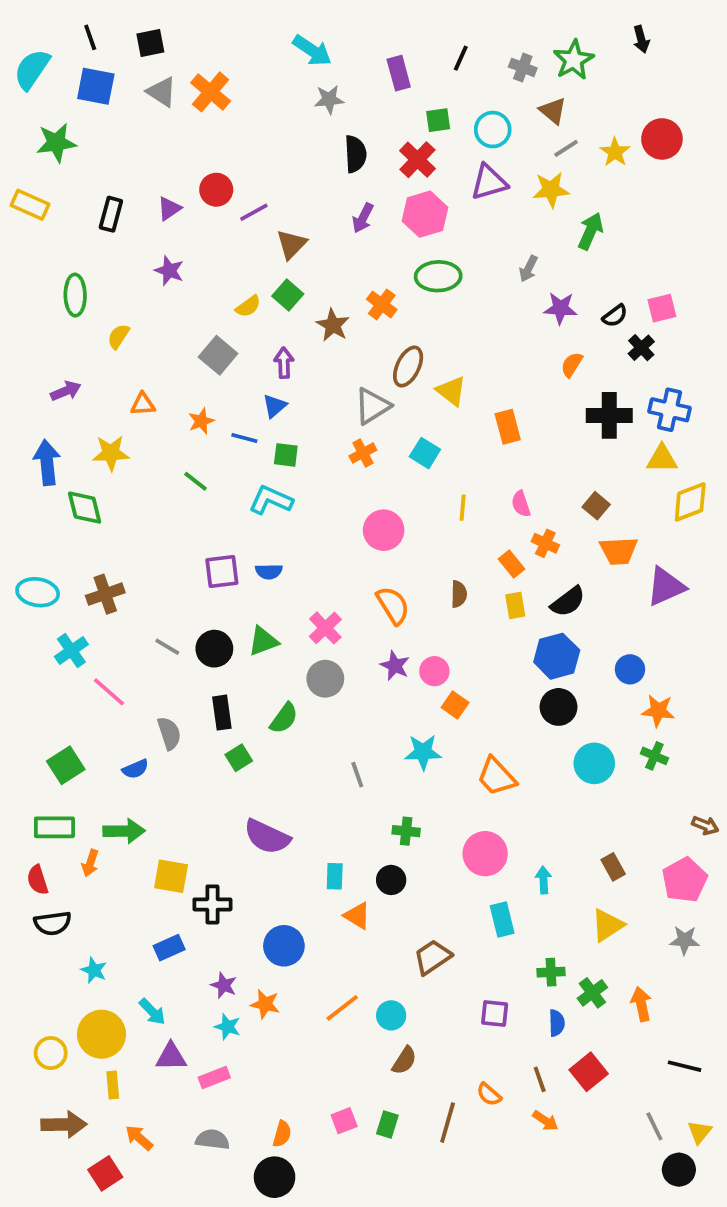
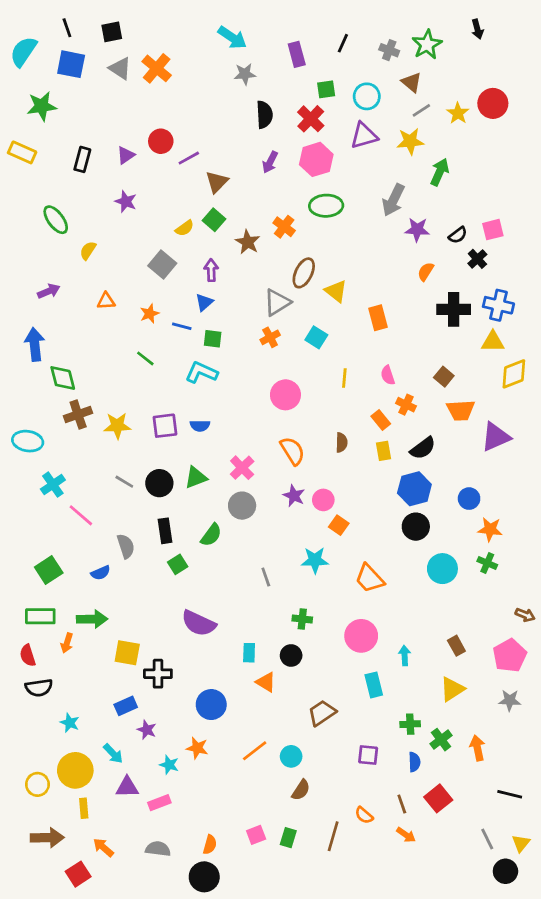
gray arrow: (528, 269) -> (393, 200), size x1.6
green ellipse: (75, 295) -> (56, 220), turned -36
yellow star: (111, 453) -> (117, 426), moved
brown cross: (105, 594) -> (78, 414), moved
purple star: (224, 985) -> (147, 730), moved

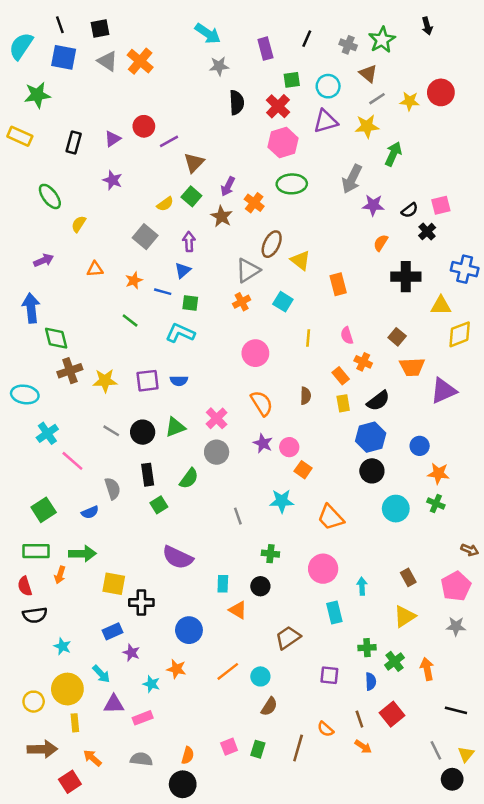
yellow star: (458, 113) -> (410, 101), turned -30
purple arrow: (270, 162) -> (228, 186), moved
blue cross: (498, 305) -> (465, 269), moved

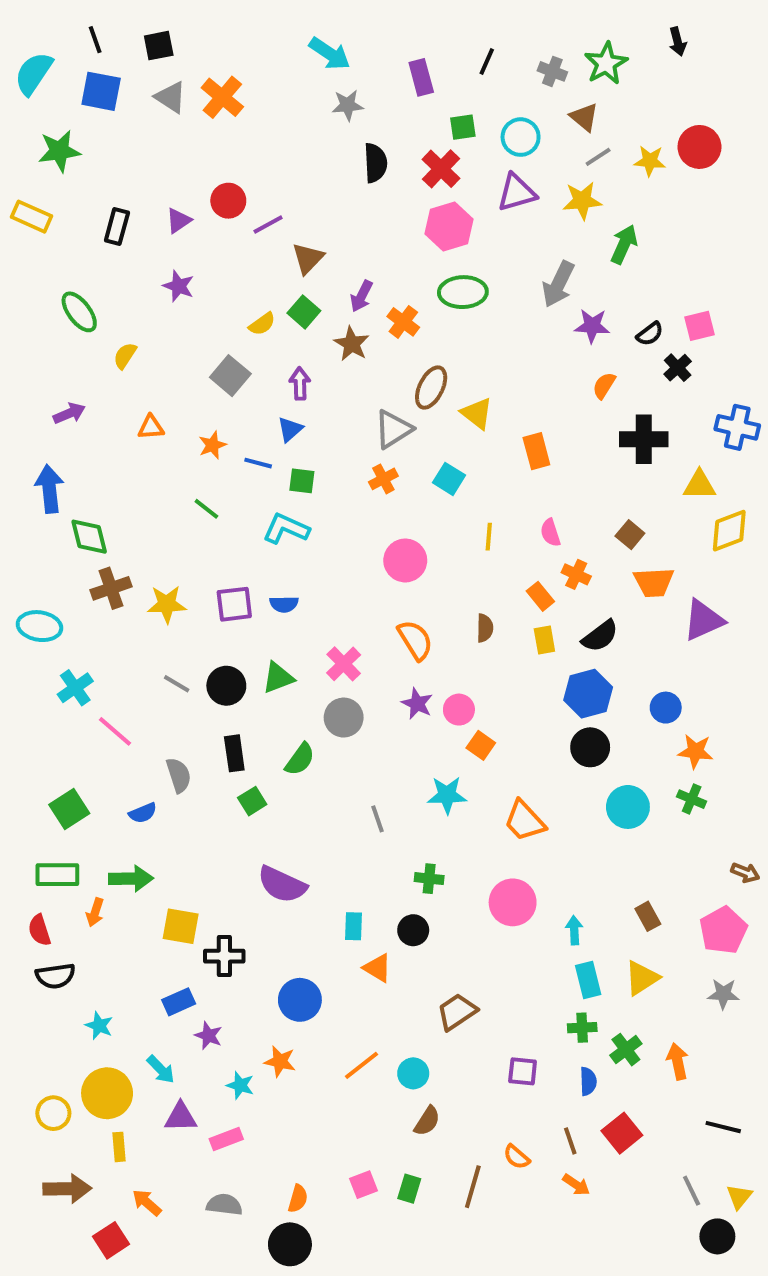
cyan rectangle: (334, 613) -> (588, 980), moved

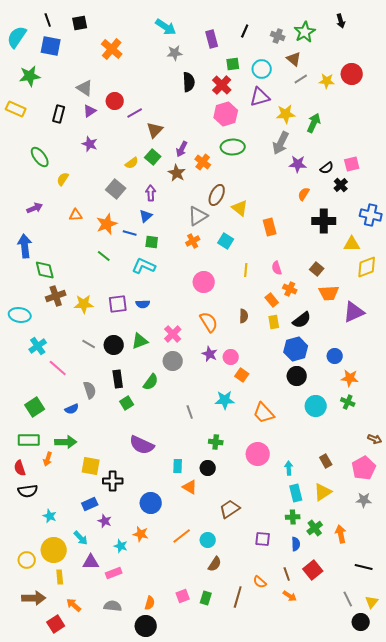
gray triangle: (171, 97) -> (85, 88), moved
yellow star: (582, 201) -> (286, 114), moved
orange star: (212, 445) -> (107, 224), size x1.5

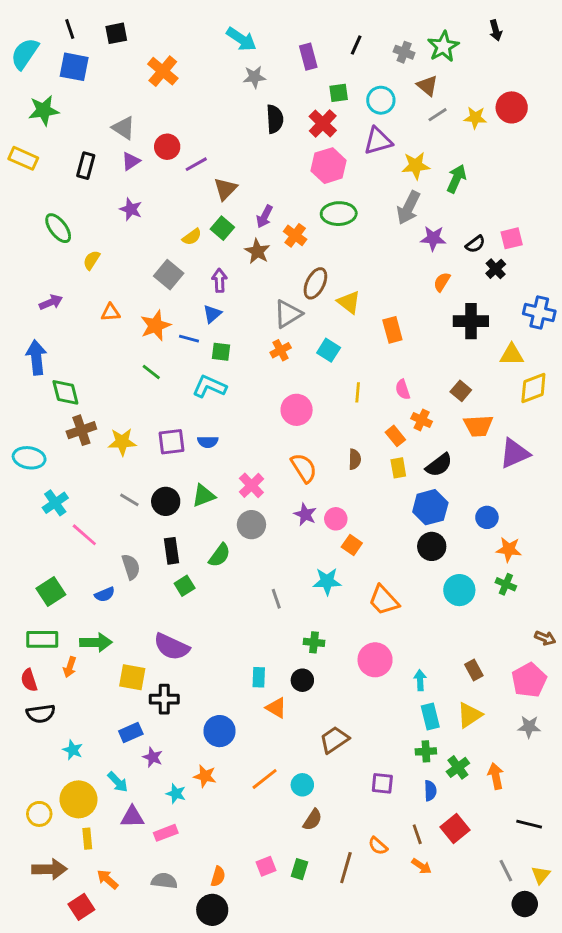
purple semicircle: (142, 445) -> (172, 647), moved

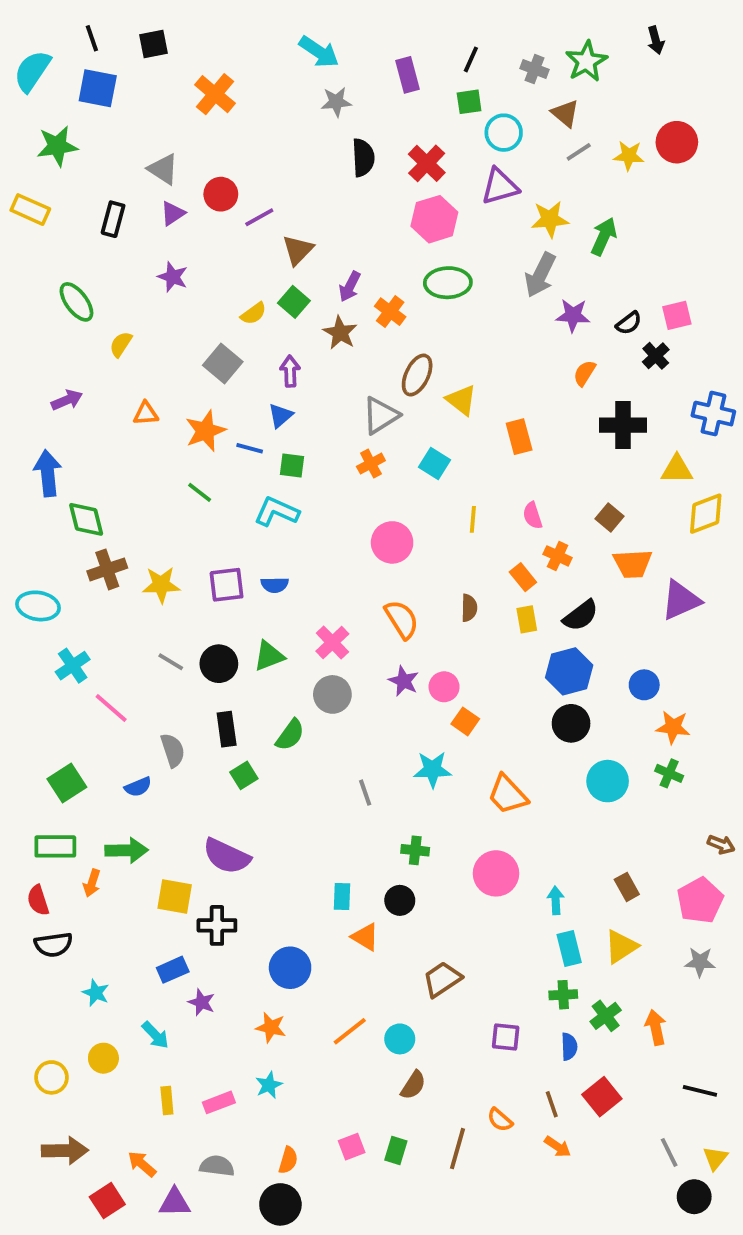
green square: (339, 93) -> (469, 102), moved
cyan star: (176, 794) -> (269, 1085), moved, turned 30
yellow circle: (78, 799) -> (103, 1058), size x0.6
purple triangle: (132, 817) -> (175, 1202), moved
yellow rectangle: (87, 839) -> (167, 1100), moved

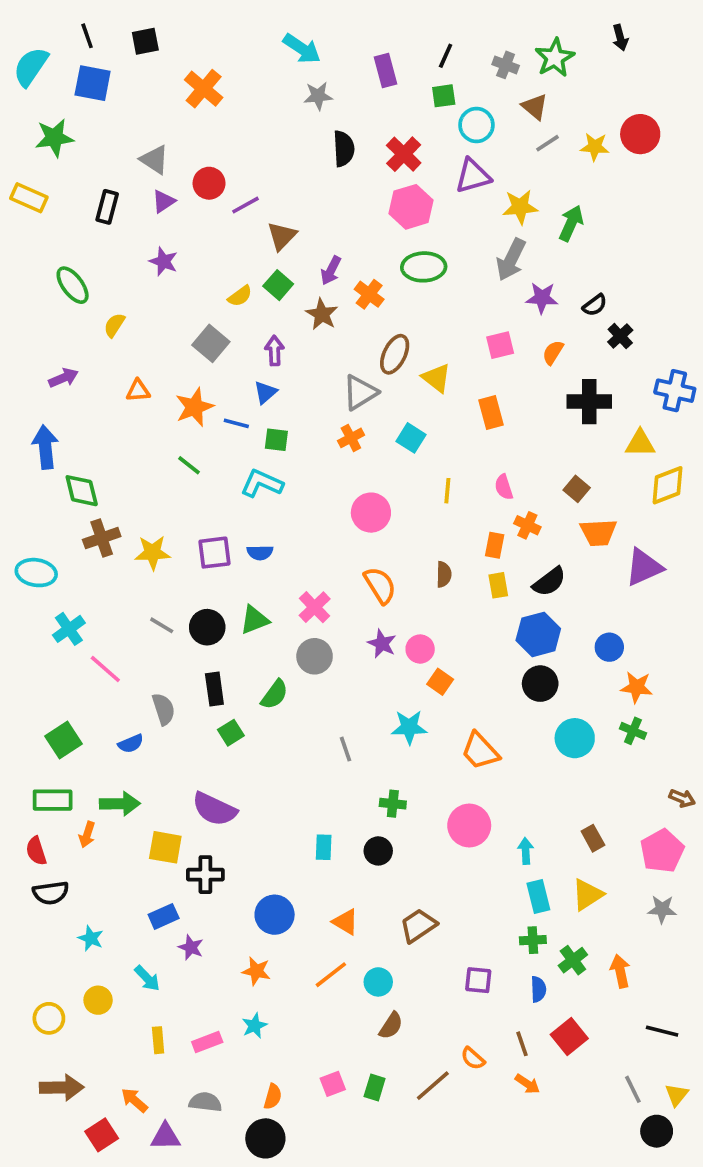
pink square: (677, 315) -> (500, 345), moved
orange rectangle: (523, 577) -> (495, 545), turned 50
orange triangle: (365, 937) -> (345, 922), moved
brown line: (457, 1149) -> (433, 1086), turned 33

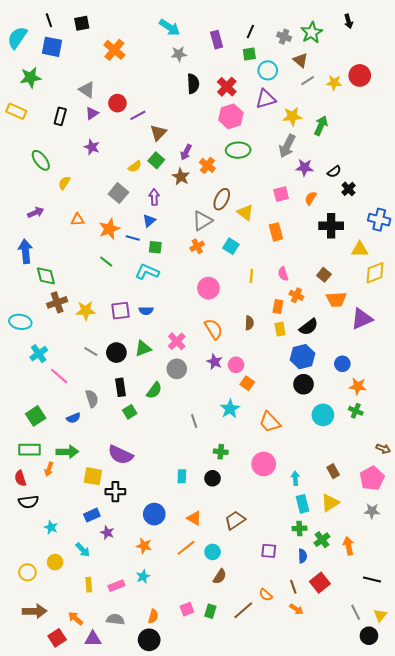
cyan star: (409, 727) -> (230, 409), turned -30

